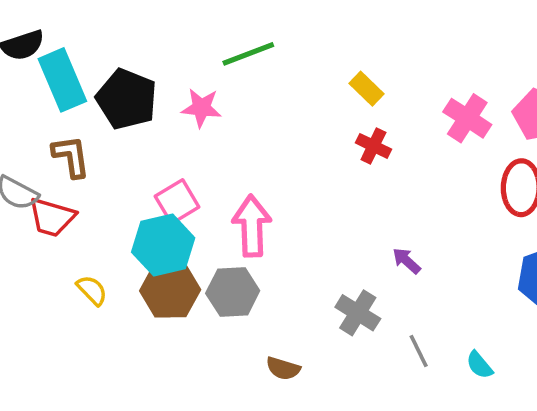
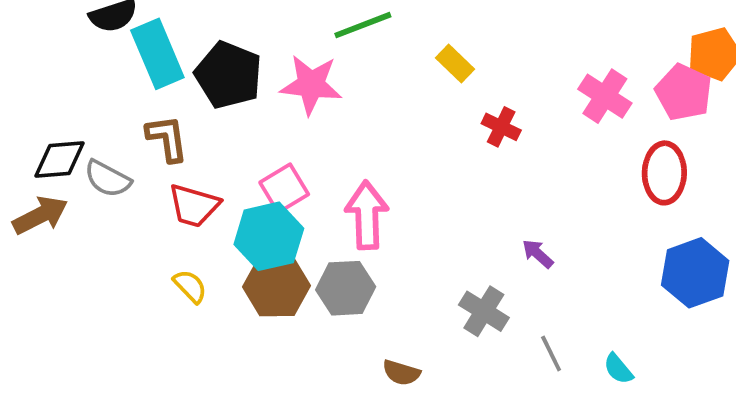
yellow rectangle: (367, 89) -> (455, 64), moved
pink star: (201, 108) -> (311, 85), size x1.4
red trapezoid: (52, 217) -> (194, 206), moved

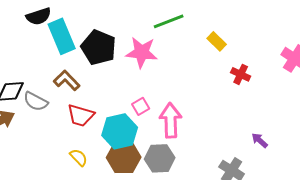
brown L-shape: (167, 138) -> (67, 80), turned -36
pink square: (284, 188) -> (141, 106), moved, size x0.7

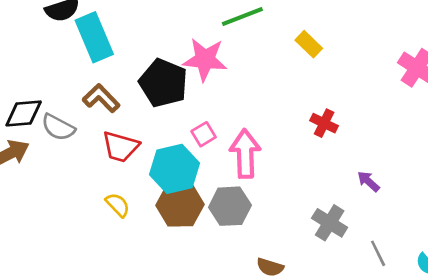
black pentagon: (99, 47) -> (163, 83), moved
red cross: (241, 74) -> (324, 123), moved

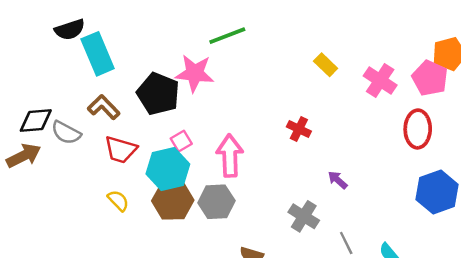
yellow rectangle: (309, 44) -> (326, 65), moved
pink square: (204, 134) -> (181, 141), moved

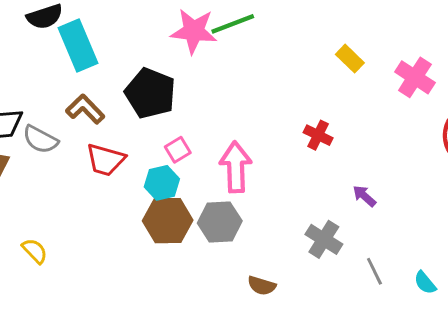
pink star: (195, 73) -> (194, 31), moved
cyan hexagon: (168, 169) -> (162, 183), size x0.7
yellow semicircle: (118, 201) -> (35, 251), moved

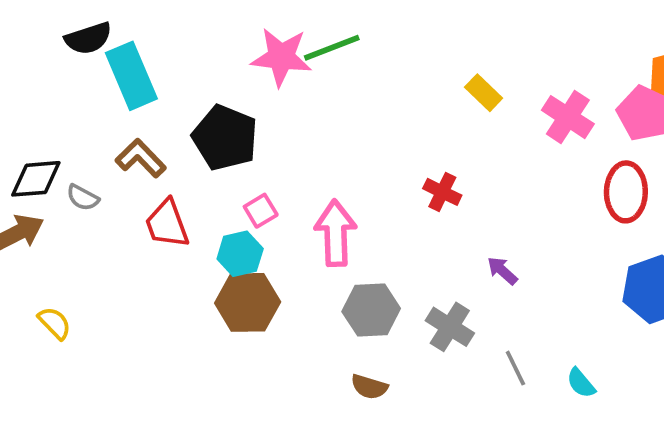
gray semicircle: (40, 140) -> (83, 198), size x0.7
red trapezoid: (105, 160) -> (167, 224), turned 54
gray hexagon: (220, 222) -> (371, 310), moved
yellow semicircle: (35, 251) -> (55, 323), moved

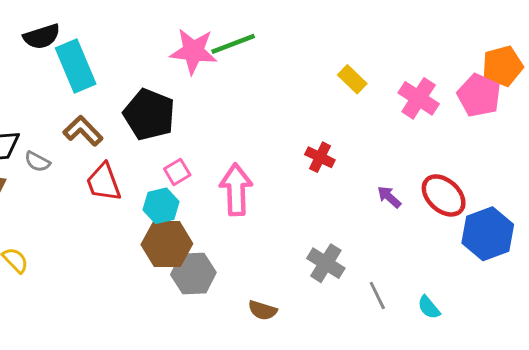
red ellipse: (626, 192) -> (444, 195), moved, turned -48
purple arrow: (502, 271) -> (389, 197), moved
gray hexagon: (371, 310) -> (193, 273), moved

